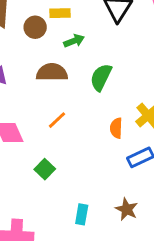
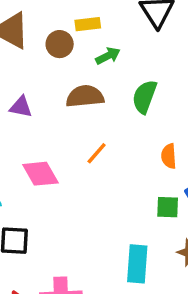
green square: (45, 169) -> (168, 207), moved, turned -36
cyan rectangle: (82, 214) -> (137, 264), size x1.5

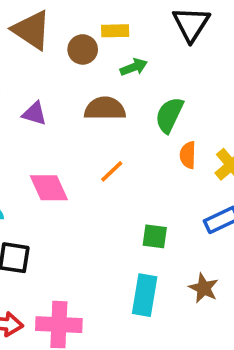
orange semicircle: (169, 156) -> (188, 155), moved
green square: (168, 207) -> (155, 236), moved

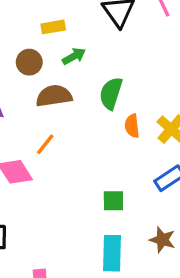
brown circle: (83, 49) -> (29, 62), moved
orange line: (112, 171) -> (45, 144), moved

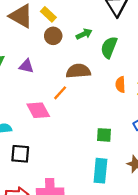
yellow rectangle: (53, 27) -> (48, 14), moved, turned 49
green semicircle: (111, 93) -> (109, 47), moved
brown semicircle: (54, 96) -> (78, 71), moved

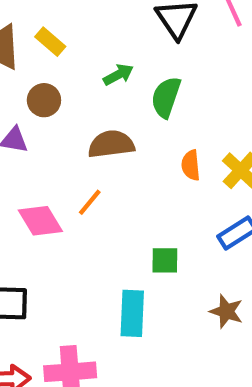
brown circle: (53, 36) -> (44, 100), moved
orange line: (60, 93) -> (90, 202), moved
cyan rectangle: (100, 171) -> (132, 313), moved

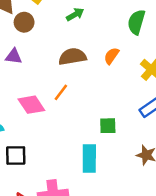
green semicircle: (166, 97) -> (136, 22), moved
brown circle: (44, 100) -> (24, 22), moved
orange semicircle: (191, 165) -> (112, 56), moved, turned 42

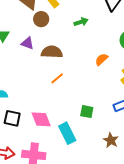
brown semicircle: (72, 57) -> (52, 52), moved
pink diamond: (31, 105) -> (41, 119), moved
cyan rectangle: (89, 159) -> (67, 133), turned -40

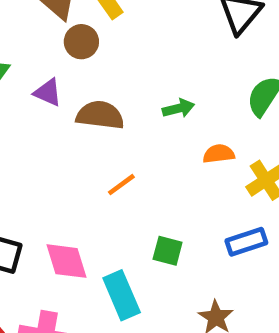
green arrow: (81, 22) -> (178, 108), moved
orange semicircle: (101, 59) -> (219, 154), moved, turned 32
orange line: (57, 78) -> (121, 185), moved

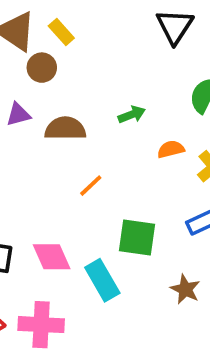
purple triangle: (48, 92) -> (18, 114), turned -32
green square: (168, 251) -> (137, 237), size x1.5

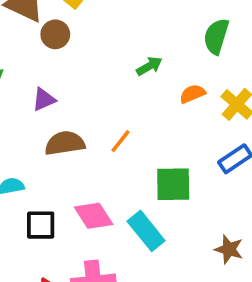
purple triangle: (18, 114) -> (44, 99), moved
brown semicircle: (65, 128) -> (65, 143), moved
brown star: (185, 289) -> (229, 249), moved

